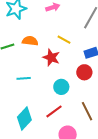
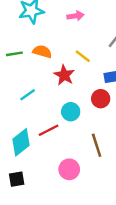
cyan line: (24, 78) -> (28, 95), turned -40
red line: (54, 111) -> (49, 130), moved

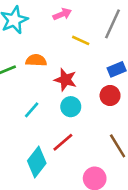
yellow line: (83, 56) -> (81, 40), moved
cyan circle: (71, 112) -> (71, 107), moved

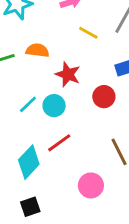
red circle: (110, 96) -> (104, 97), moved
cyan circle: (71, 107) -> (54, 106), moved

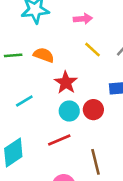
cyan circle: (54, 106) -> (69, 111), moved
red line: (59, 143) -> (59, 140), moved

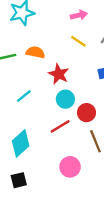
pink arrow: (83, 19) -> (79, 15), moved
red circle: (93, 110) -> (86, 113), moved

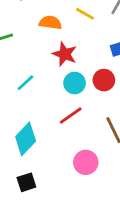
orange semicircle: (35, 52) -> (50, 23), moved
red circle: (86, 113) -> (104, 80), moved

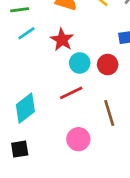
red star: (65, 54) -> (62, 40), moved
cyan line: (25, 83) -> (27, 33), moved

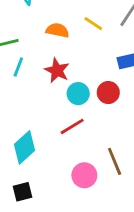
cyan line: (27, 33) -> (18, 67), turned -30
brown line: (109, 113) -> (115, 161), moved

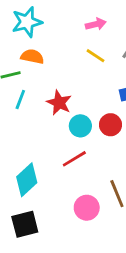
orange semicircle: (57, 30) -> (32, 56), moved
black square: (23, 192) -> (25, 224), size x1.4

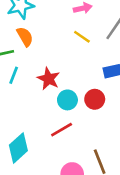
orange semicircle: (32, 56) -> (25, 37), turned 48

